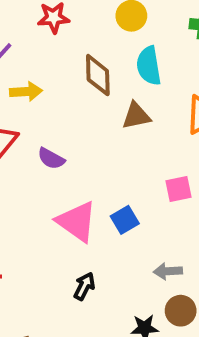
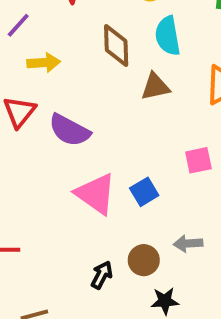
purple semicircle: (51, 159) -> (69, 130), size x1.5
black arrow: (84, 286) -> (102, 275), moved
brown circle: (181, 311) -> (144, 260), moved

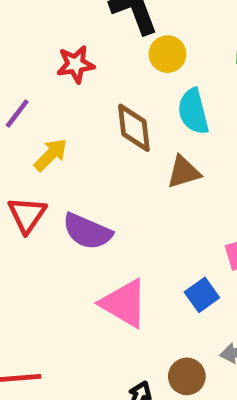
yellow arrow: (44, 63) -> (51, 155), turned -36
blue square: (144, 192) -> (202, 295), moved

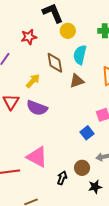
cyan semicircle: (193, 111) -> (80, 55), turned 30
yellow arrow: (51, 155) -> (33, 81), moved
pink triangle: (124, 303) -> (37, 157), moved

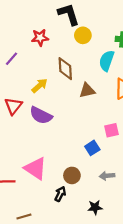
cyan semicircle: (80, 55) -> (107, 61), moved
brown circle: (82, 168) -> (72, 175), moved

